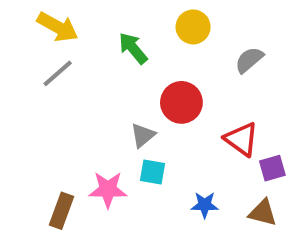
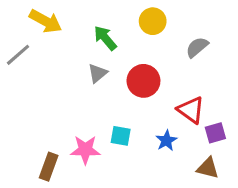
gray line: (58, 73) -> (18, 55), moved
gray triangle: (143, 135) -> (98, 73), moved
blue star: (205, 205) -> (166, 141), moved, turned -30

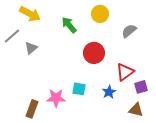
gray triangle: (98, 73) -> (31, 48), moved
red triangle: (191, 110) -> (125, 72), turned 48

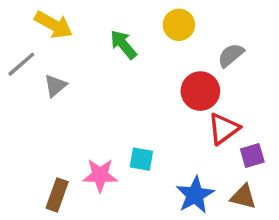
red circle: (94, 53) -> (200, 91), moved
blue star: (109, 92) -> (195, 195), moved, size x1.5

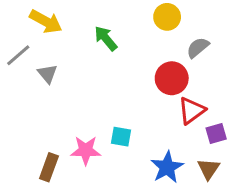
yellow circle: (179, 25) -> (167, 17), moved
gray triangle: (55, 86) -> (47, 74), turned -30
brown triangle: (243, 197) -> (209, 169), turned 50

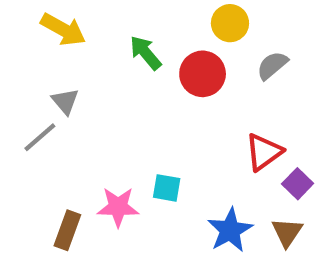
gray line: (18, 55) -> (40, 137), moved
red circle: (172, 78) -> (203, 74), moved
purple square: (216, 134) -> (298, 184), turned -30

